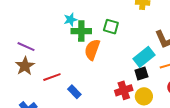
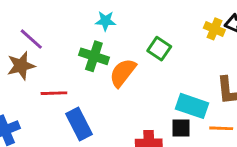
green cross: (81, 31) -> (94, 56), moved
cyan rectangle: (144, 57) -> (192, 106), turned 40
blue rectangle: (74, 92) -> (79, 124), size x1.5

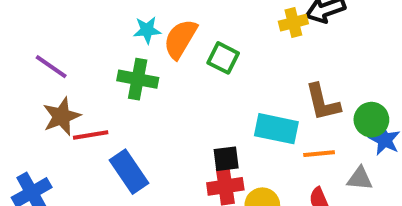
yellow cross: (214, 29) -> (293, 23), turned -30
brown star: (21, 66) -> (62, 116), moved
orange semicircle: (123, 73) -> (180, 39), moved
black square: (181, 128) -> (226, 159), moved

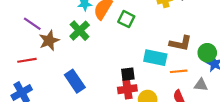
green cross: (138, 79) -> (80, 31), turned 36
brown L-shape: (323, 102) -> (181, 43), turned -65
brown star: (62, 116) -> (49, 40), moved
red line: (91, 135) -> (27, 60), moved

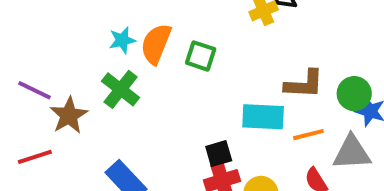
gray triangle: (201, 85) -> (352, 153), size x1.5

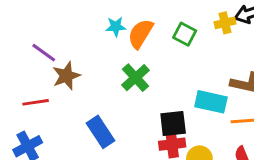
green square: (201, 56) -> (185, 34), moved
green cross: (121, 89) -> (135, 78), moved
black square: (219, 154) -> (173, 124), size x1.4

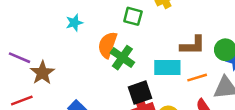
orange semicircle: (141, 34) -> (107, 45), moved
green cross: (135, 78) -> (122, 58), moved

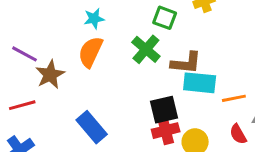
orange semicircle: (107, 45) -> (90, 52), moved
brown L-shape: (193, 45) -> (186, 63), moved
green cross: (122, 58) -> (146, 49), moved

